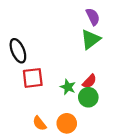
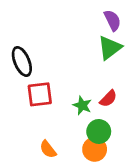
green circle: (88, 97) -> (99, 131), moved
orange circle: (67, 123) -> (95, 149), moved

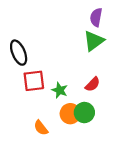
purple semicircle: (112, 20) -> (96, 17), turned -144
green star: (82, 105) -> (60, 90), moved
orange circle: (95, 149) -> (70, 114), moved

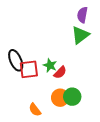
black ellipse: (19, 53) -> (16, 60), moved
red semicircle: (93, 84) -> (60, 72), moved
green star: (60, 90) -> (50, 65), moved

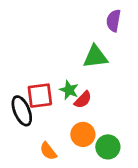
green triangle: (80, 35) -> (95, 57), moved, turned 30
black ellipse: (16, 60) -> (22, 111), moved
green circle: (72, 97) -> (108, 147), moved

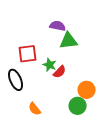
purple semicircle: (113, 21) -> (58, 26), moved, turned 91
red square: (40, 96) -> (28, 54), moved
orange circle: (83, 134) -> (87, 90), moved

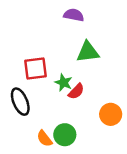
purple semicircle: (58, 26) -> (74, 15), moved
green circle: (78, 106) -> (65, 135), moved

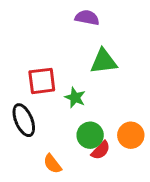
red semicircle: (76, 91) -> (101, 150), moved
green circle: (65, 135) -> (90, 135), moved

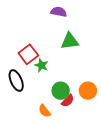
red square: (42, 81) -> (28, 54), turned -30
green star: (75, 98) -> (41, 65), moved
orange semicircle: (52, 164) -> (44, 111), moved

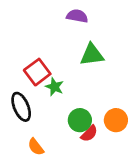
orange semicircle: (44, 111) -> (36, 147), moved

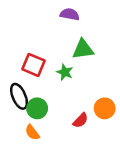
red square: (37, 72) -> (33, 65), turned -30
green star: (55, 87) -> (65, 72), moved
green circle: (80, 120) -> (37, 108), moved

